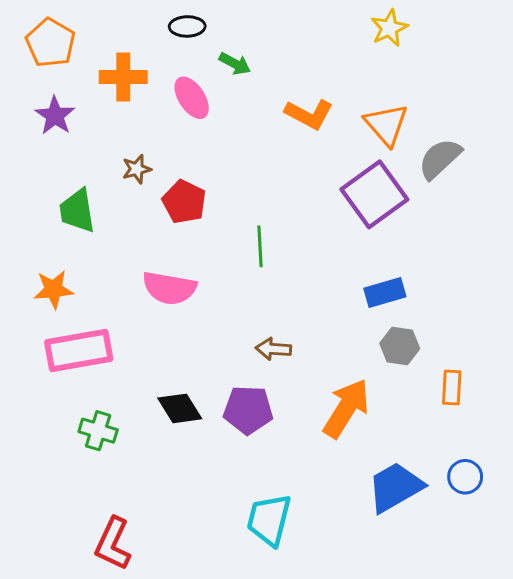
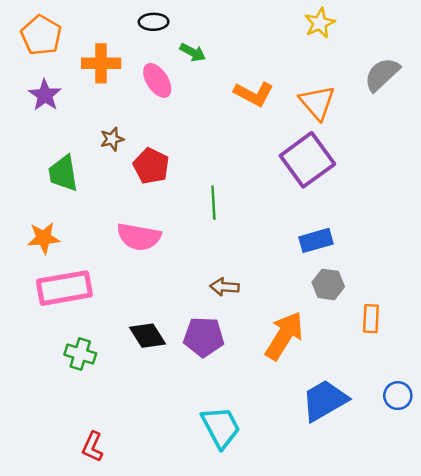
gray semicircle: (440, 159) -> (382, 74), moved
blue circle: (465, 477) -> (398, 396), moved
cyan trapezoid: (269, 520) -> (221, 427), turned 138
red L-shape: (113, 544) -> (92, 447), size x0.7

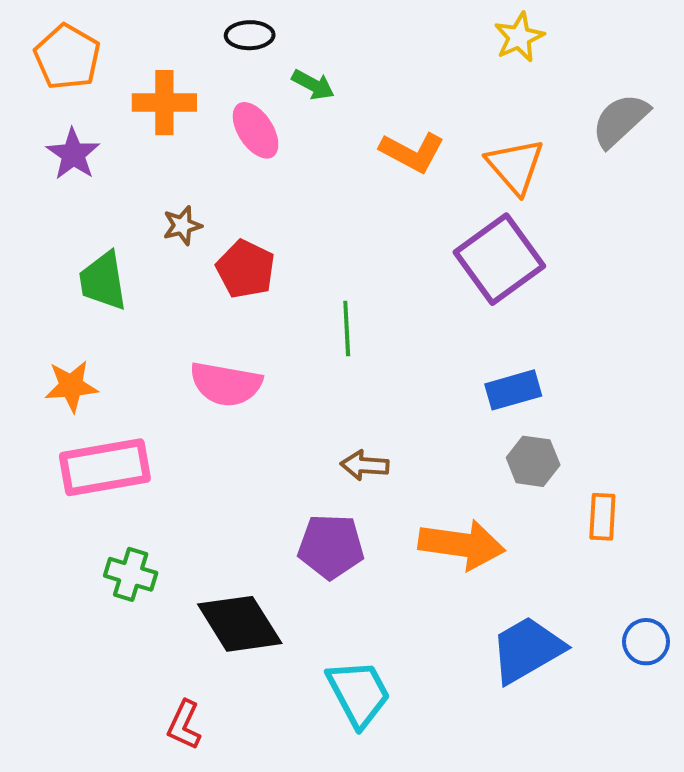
black diamond: (147, 336) -> (240, 624), moved, size x1.4
orange arrow: (284, 336) -> (462, 545), turned 66
red L-shape: (92, 447) -> (184, 725), moved

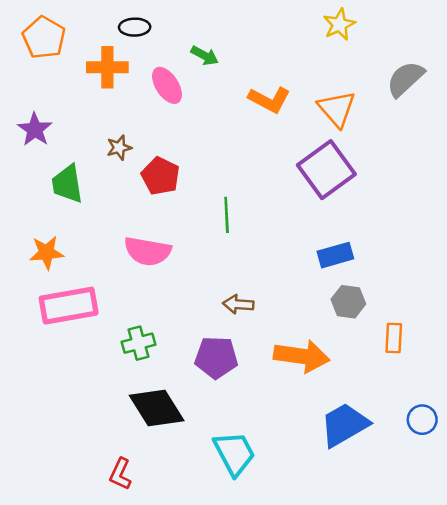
black ellipse: (250, 35) -> (135, 27), moved
purple star: (73, 154) -> (35, 129), moved
green cross: (131, 574) -> (138, 343), moved, turned -32

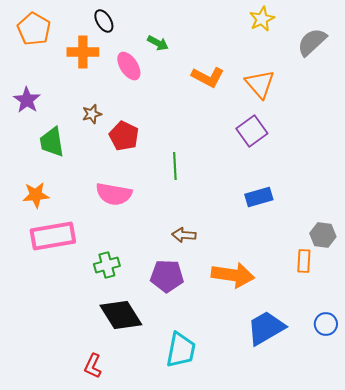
black ellipse: (135, 27) -> (104, 21), turned 60
gray semicircle: (405, 79) -> (312, 42), moved
purple square: (326, 170) -> (252, 131), size x0.7
gray hexagon: (348, 302) -> (323, 235), moved
cyan trapezoid: (234, 453) -> (181, 350), turned 39

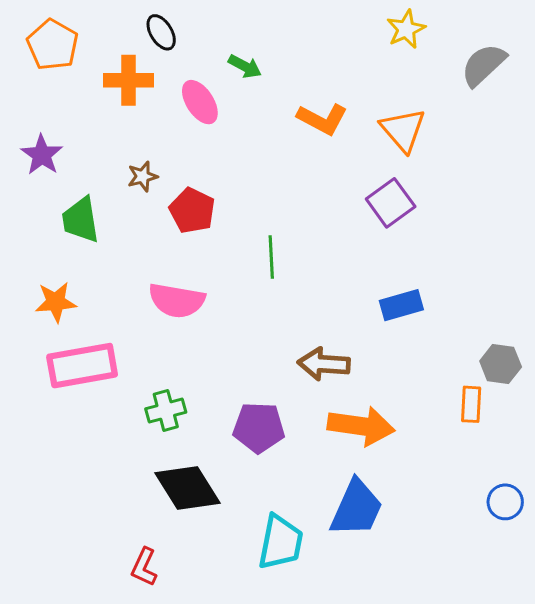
brown arrow: (184, 235) -> (324, 364), moved, size x1.4
blue trapezoid: (266, 328) -> (356, 508), moved, turned 144

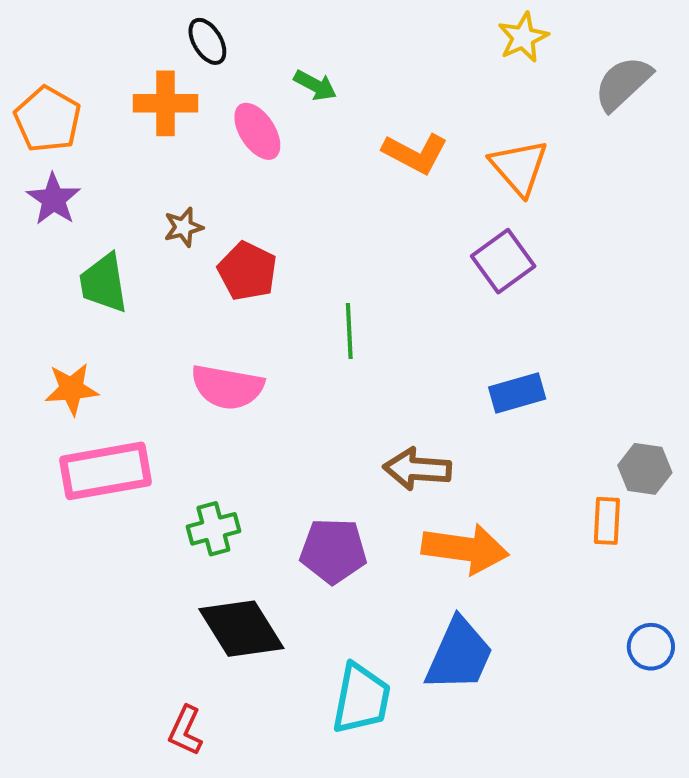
orange pentagon: (53, 45) -> (48, 119), moved

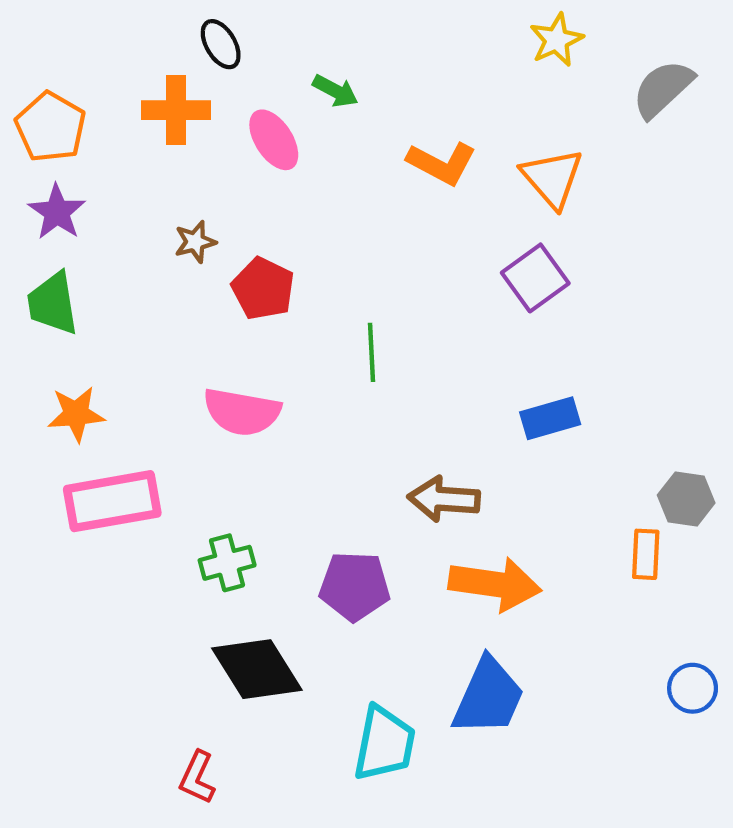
green trapezoid: (104, 283) -> (53, 303), moved

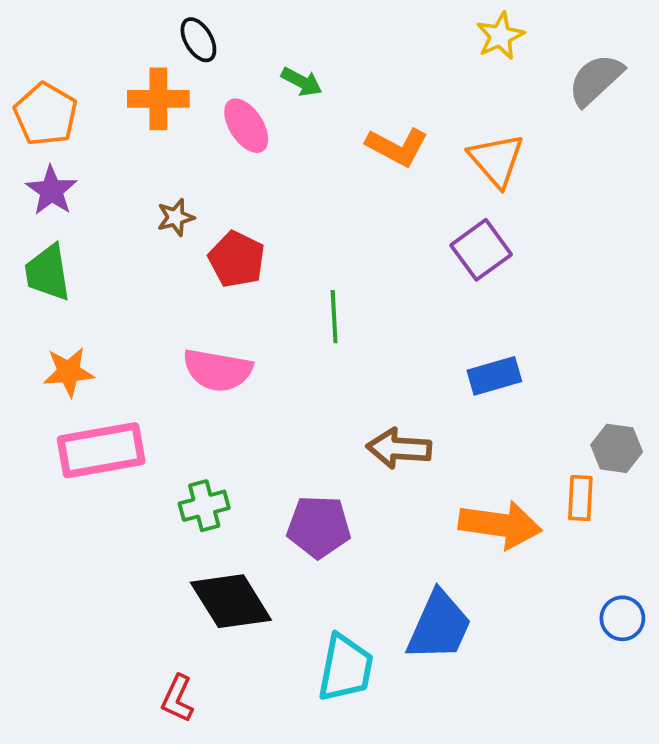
orange arrow: (495, 584) -> (500, 525), moved

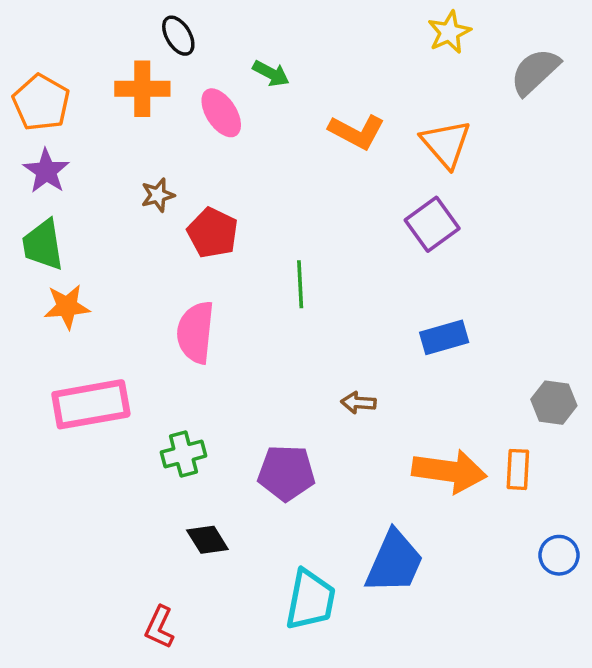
pink semicircle: (218, 370) -> (195, 332), turned 86
orange star: (69, 372) -> (67, 307), moved
brown arrow: (399, 448) -> (358, 403), size x0.6
orange rectangle: (580, 498) -> (518, 469), moved
black diamond: (231, 601) -> (207, 540), size x0.6

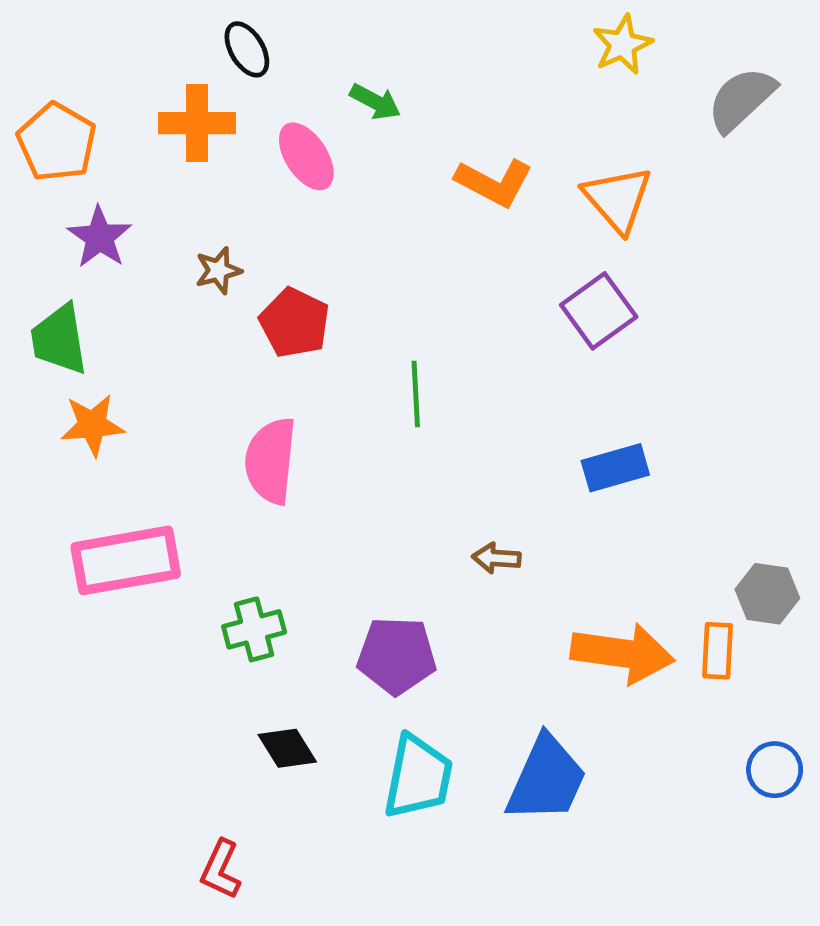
purple star: (46, 171) -> (100, 237), moved
gray hexagon: (554, 403) -> (767, 594), moved
cyan trapezoid: (310, 600) -> (418, 777), moved

